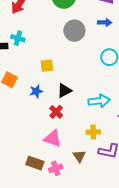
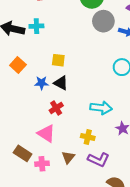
gray circle: (74, 31) -> (103, 21), moved
cyan cross: (18, 38) -> (36, 26), turned -32
black triangle: (64, 90) -> (61, 83), moved, turned 42

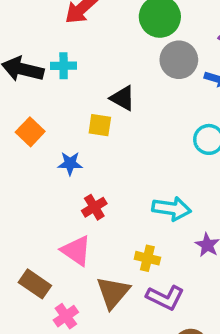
black triangle: (61, 83) -> (123, 98), moved
brown triangle: (68, 157) -> (113, 292), size x1.5
pink cross: (42, 164) -> (66, 316), moved, turned -32

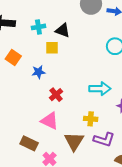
cyan cross: (64, 66) -> (38, 27), moved

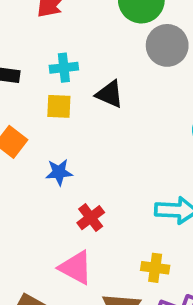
cyan cross: (38, 27) -> (64, 68), moved
yellow square: (52, 48) -> (59, 106), moved

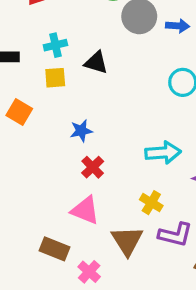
blue star: (59, 172) -> (81, 131), moved
yellow cross: (155, 268) -> (151, 203), turned 30

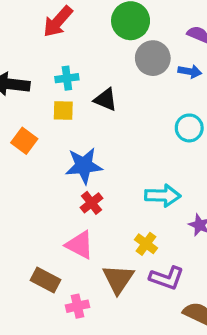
blue star: (81, 131) -> (84, 166), size x1.6
pink cross: (89, 272) -> (77, 306), turned 30

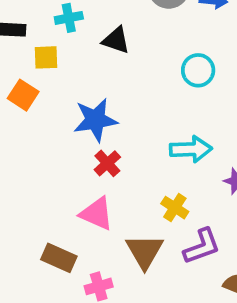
yellow square: (63, 110) -> (46, 57), moved
cyan circle: (189, 128) -> (198, 70), moved
purple L-shape: (167, 278) -> (202, 246), turned -36

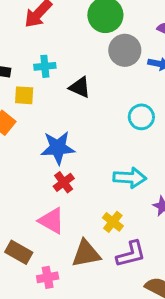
brown triangle: (145, 251) -> (86, 254), turned 44

